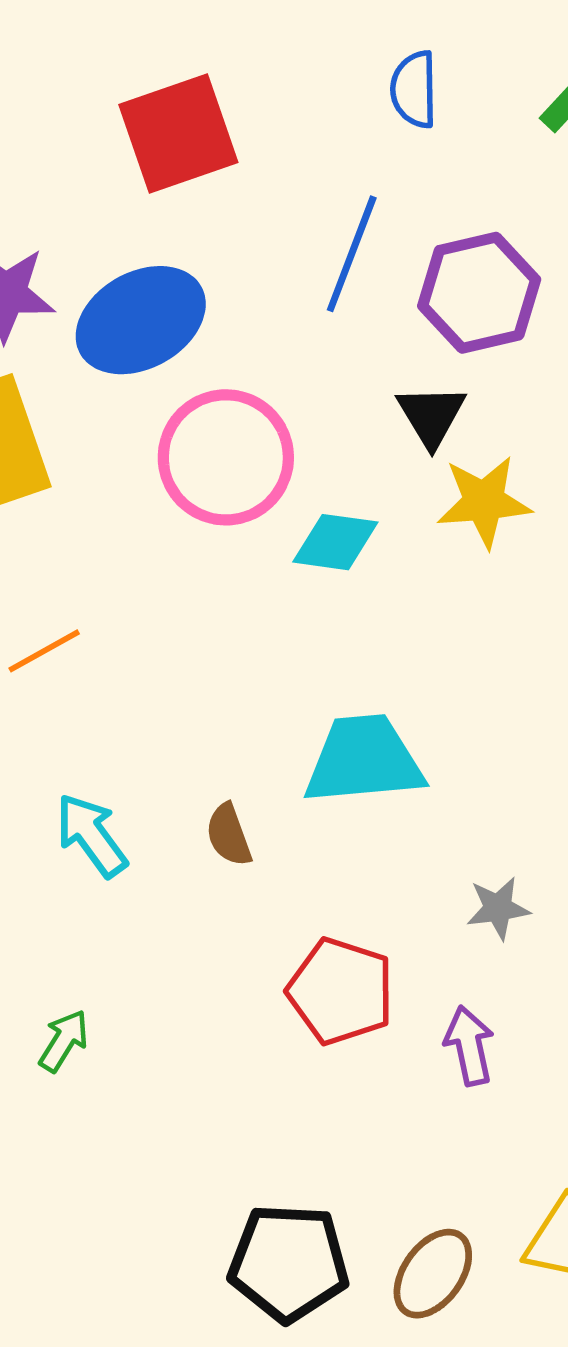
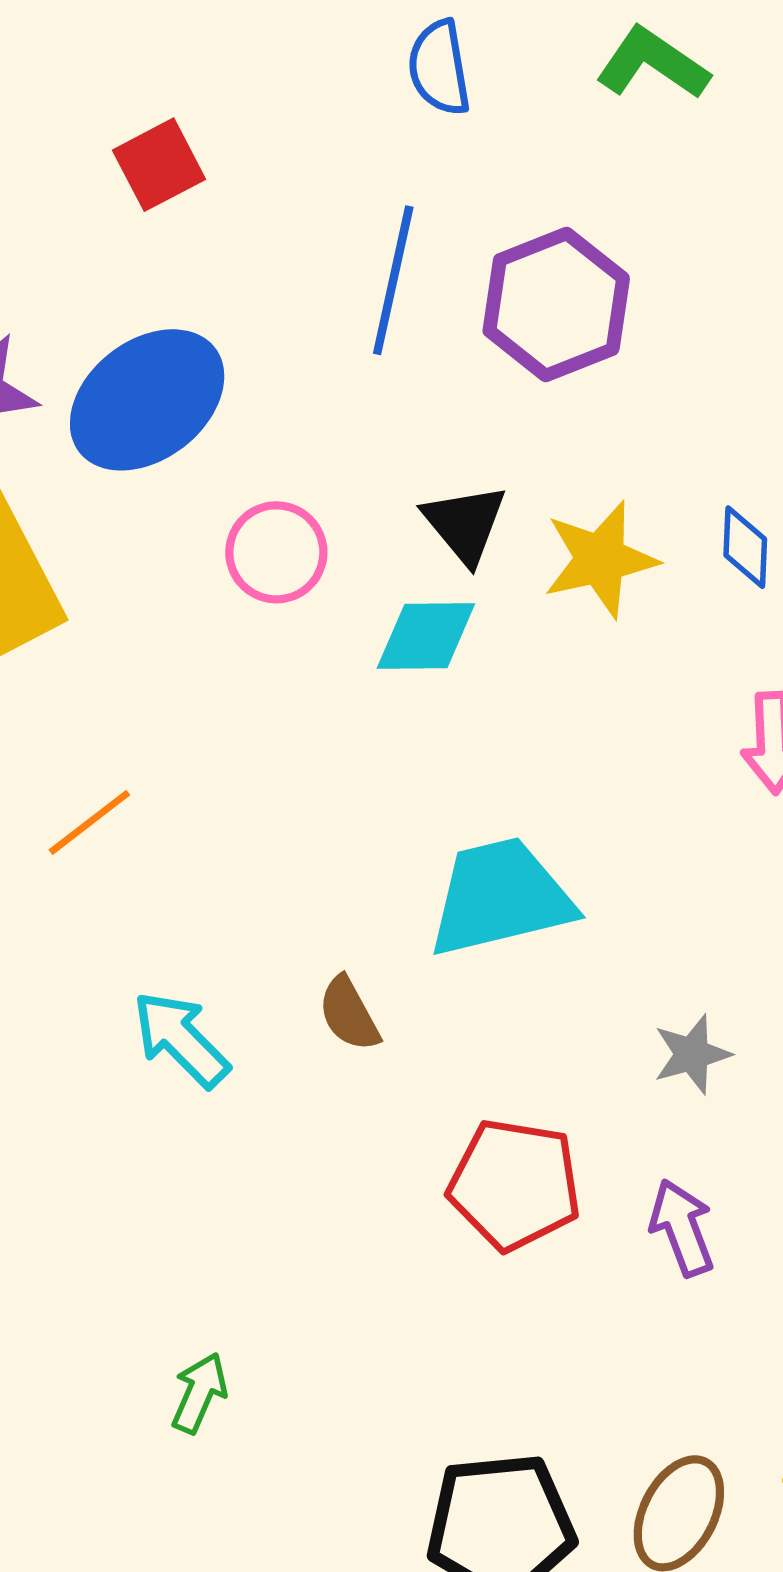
red square: (178, 133) -> (159, 165), size x0.6
black triangle: (431, 416) -> (465, 524), moved
pink circle: (226, 457) -> (276, 552), size x0.6
green arrow: (64, 1041) -> (199, 1393), moved

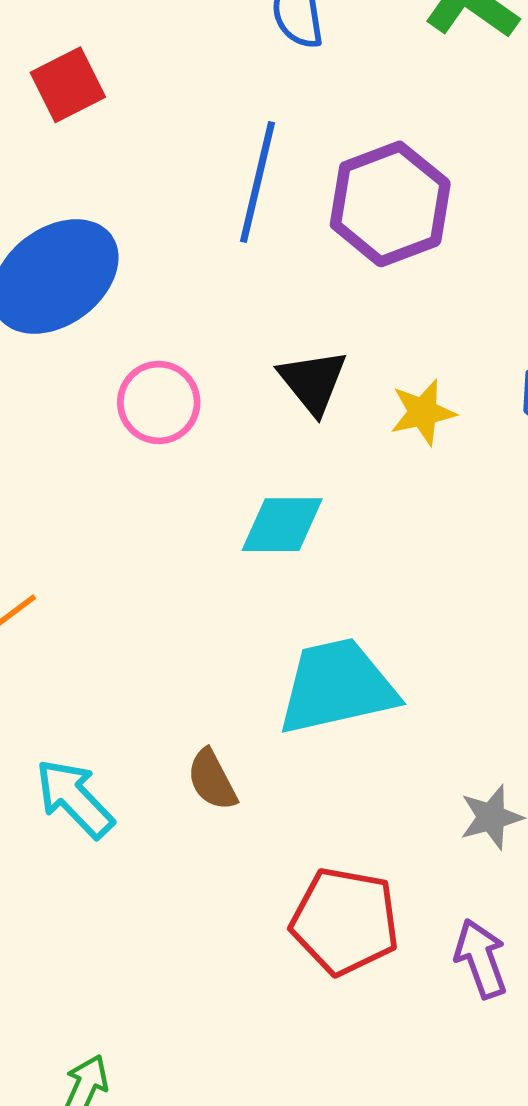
yellow star: (600, 559) -> (423, 412), size x0.7
cyan diamond: (426, 636) -> (282, 525), moved

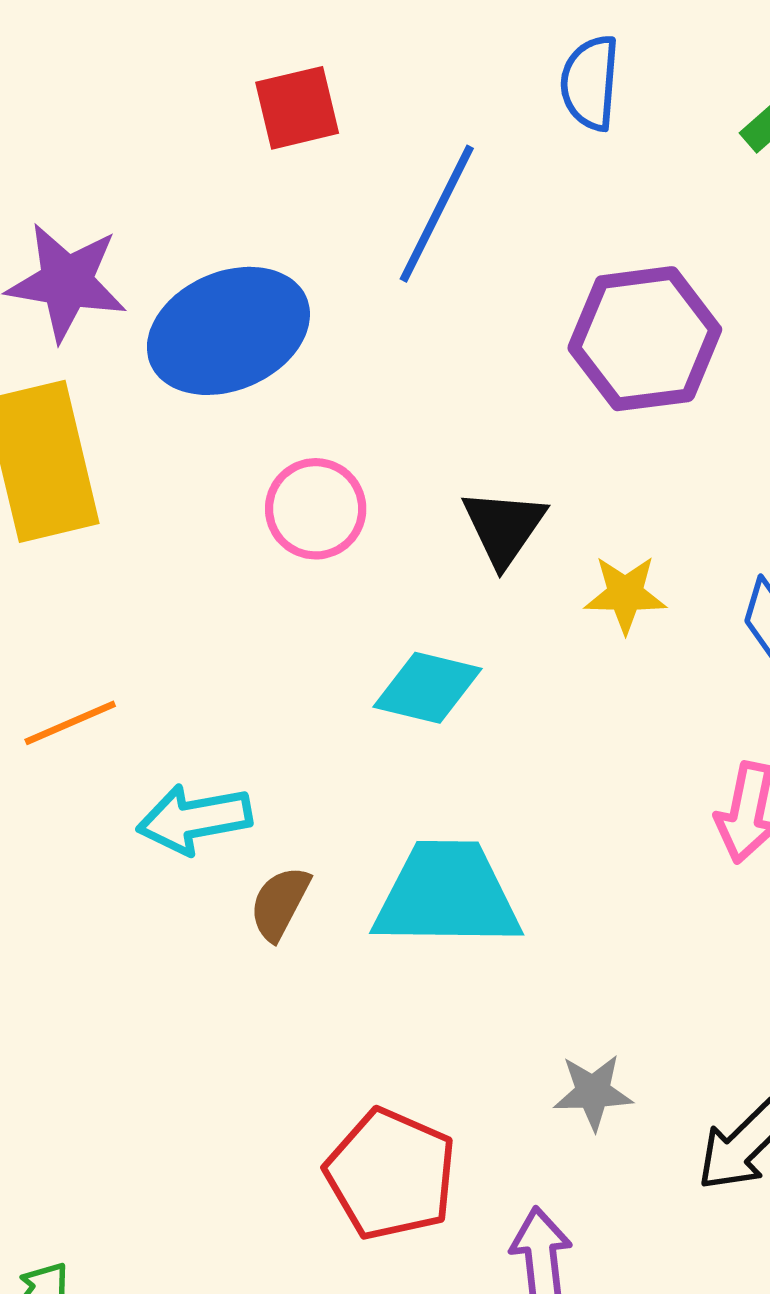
blue line: (257, 182) -> (437, 214), moved
brown semicircle: (212, 780) -> (280, 903), moved, turned 42
cyan arrow: (75, 798) -> (194, 819), moved, turned -70

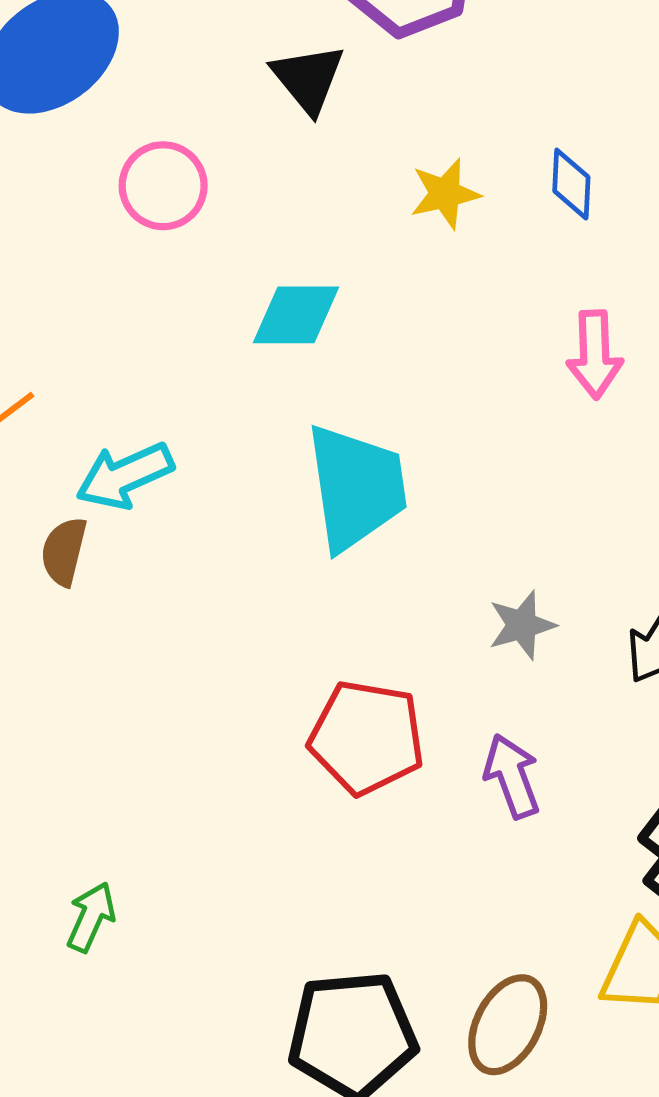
black triangle: (504, 527) -> (308, 79), moved
cyan trapezoid: (447, 895) -> (356, 487), turned 95
brown semicircle: (280, 903) -> (64, 551), moved

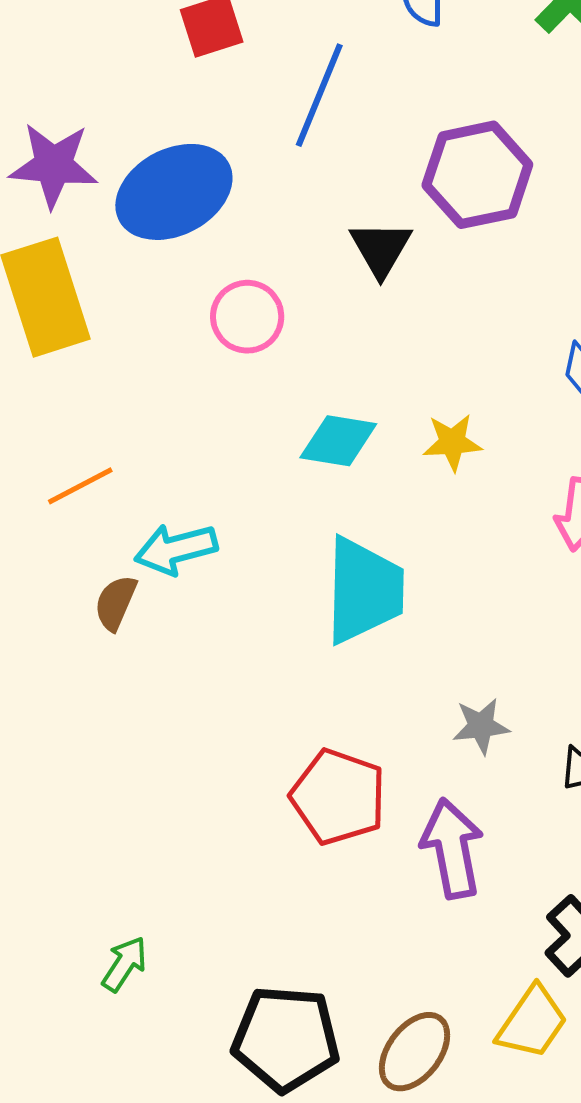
yellow star: (445, 194) -> (452, 442), moved
purple arrow: (512, 776) -> (452, 848), size x1.4
green arrow: (91, 917) -> (124, 964), moved

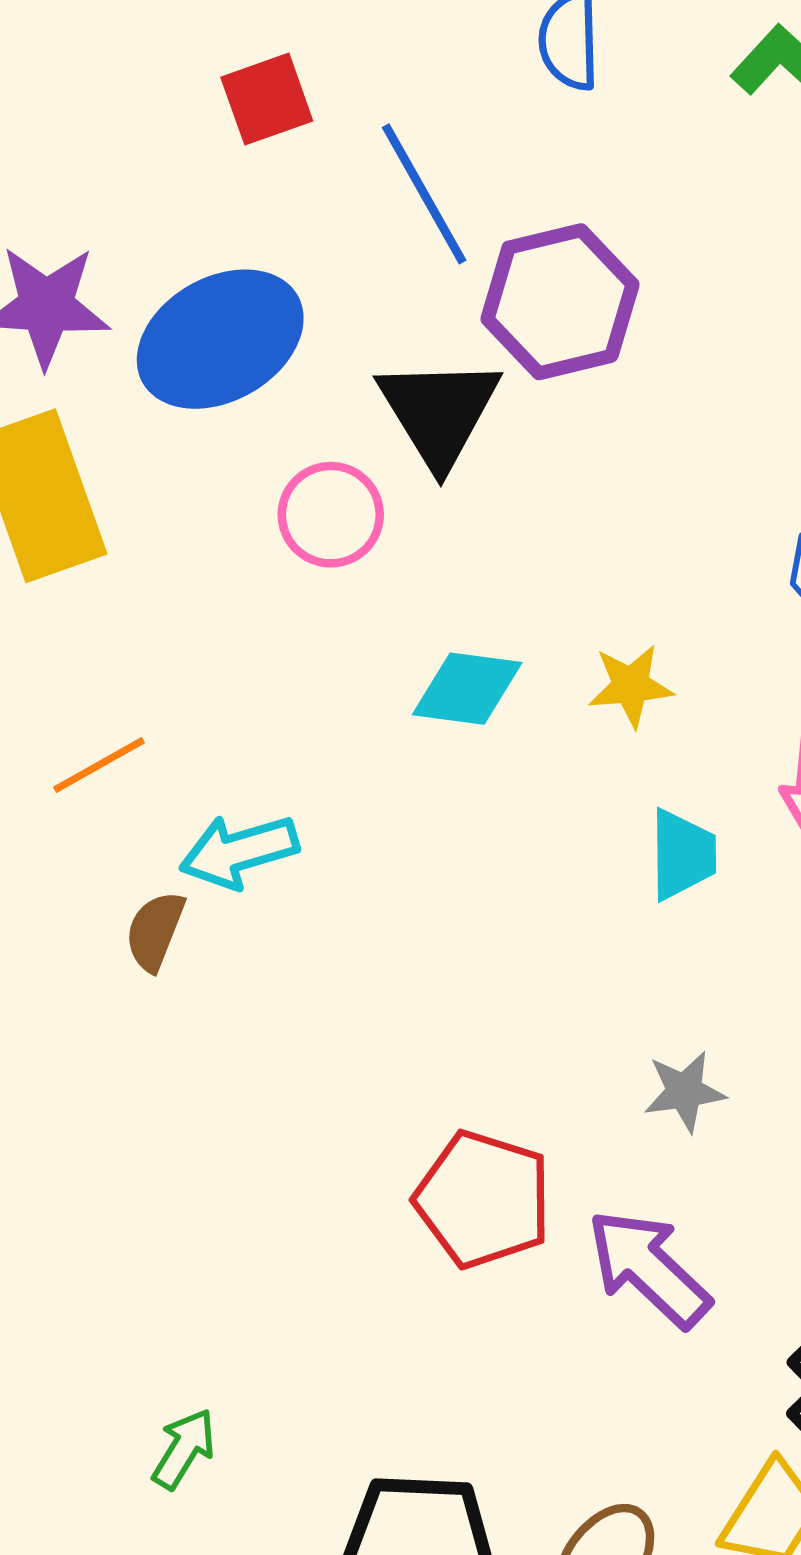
blue line: (319, 95) -> (424, 194), turned -50
purple hexagon: (477, 175) -> (560, 302), moved
black triangle: (381, 249) -> (439, 412), moved, size x1.4
cyan trapezoid: (364, 590) -> (682, 855), moved, size x0.6
purple arrow: (452, 848) -> (649, 1268), turned -34

